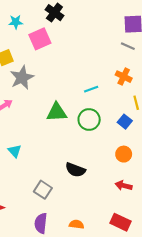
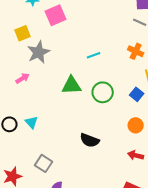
cyan line: (91, 89) -> (94, 55), moved
gray square: (43, 190) -> (44, 163), moved

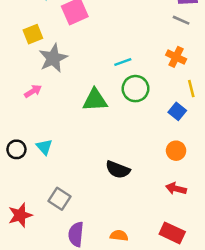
green circle: (103, 92) -> (136, 89), moved

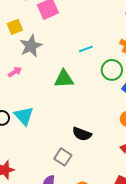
green circle: (136, 89) -> (112, 70), moved
cyan triangle: (44, 147) -> (24, 116), size x1.5
gray square: (60, 199) -> (63, 157), moved

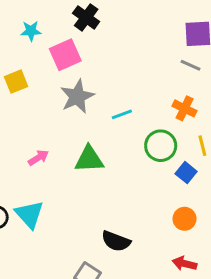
gray star: (31, 46) -> (77, 97), moved
pink arrow: (15, 72) -> (38, 158), moved

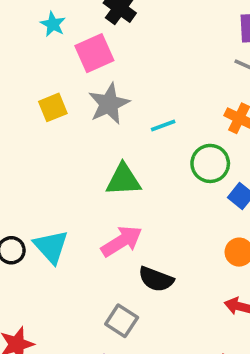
cyan star: (31, 31) -> (53, 24), turned 30
yellow square: (16, 82) -> (53, 107), moved
pink arrow: (38, 158) -> (122, 241), moved, size x1.6

